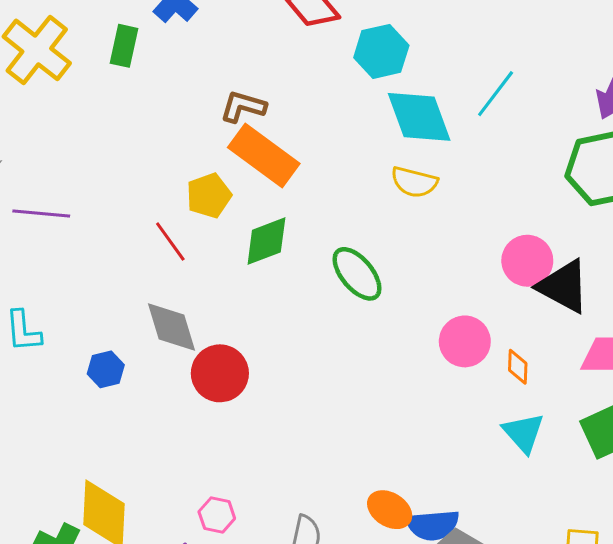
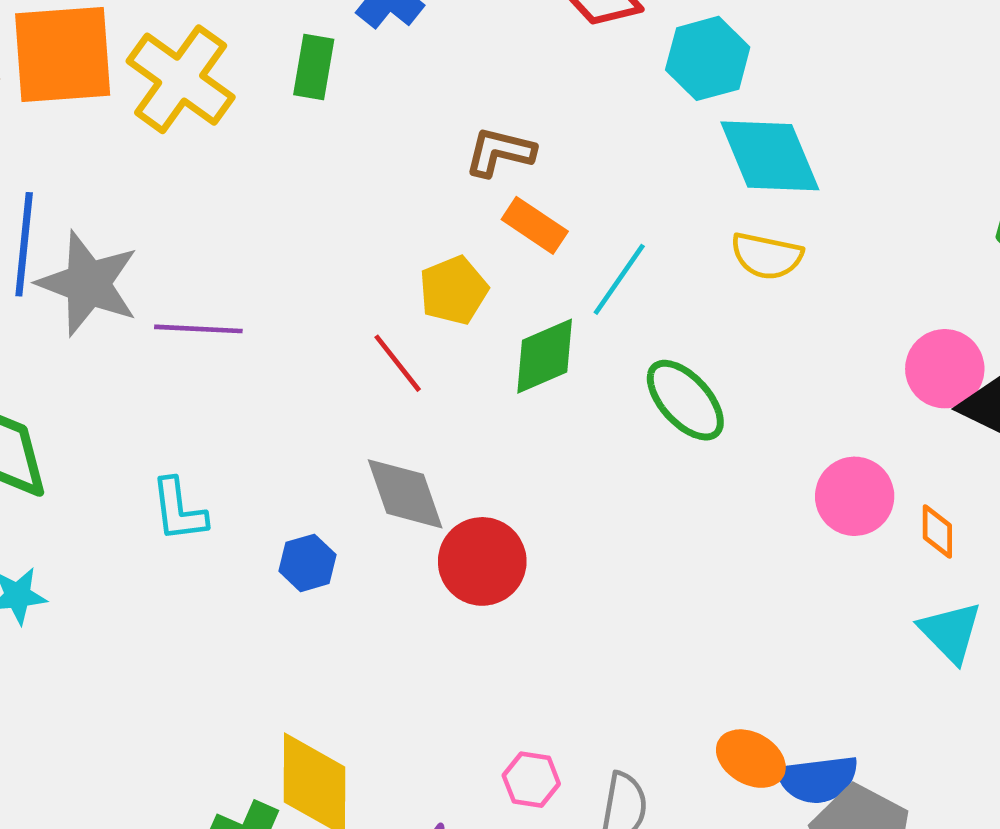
cyan line: (496, 94) -> (619, 279), moved
orange rectangle: (264, 155) -> (535, 225), size x0.6
pink hexagon: (217, 515) -> (531, 780), moved

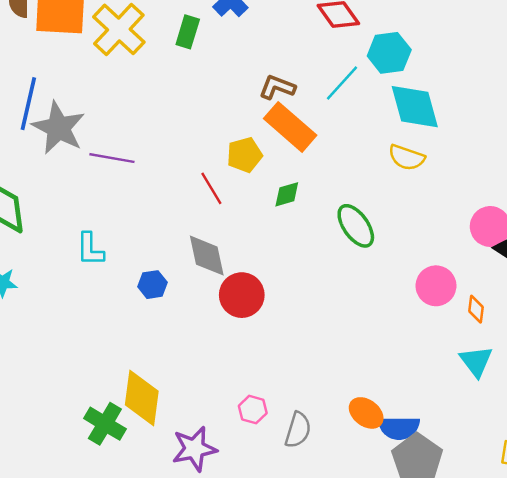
orange rectangle: (535, 225) -> (290, 127), size x1.6
cyan line: (619, 279) -> (342, 83), moved
green diamond: (545, 356) -> (287, 194), size x0.7

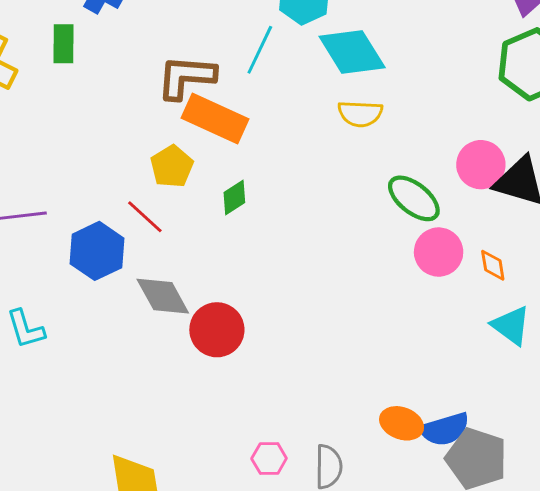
brown L-shape: (277, 87) -> (186, 77), size x1.4
green ellipse: (356, 226) -> (414, 198), moved
blue hexagon: (152, 285) -> (97, 251), moved, size x1.6

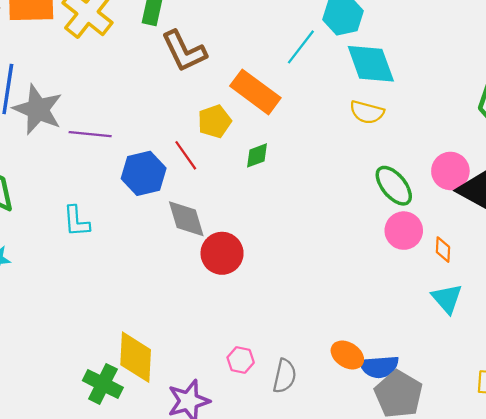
brown L-shape: (186, 77) -> (184, 51), moved, turned -132

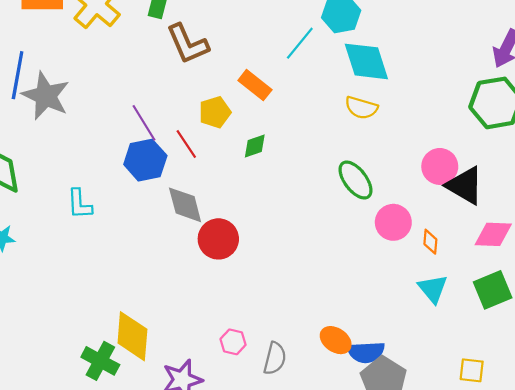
orange rectangle: (255, 92) -> (255, 85), size x0.7
purple line: (90, 134) -> (144, 123), moved, turned 51
green ellipse: (394, 186) -> (355, 180), moved

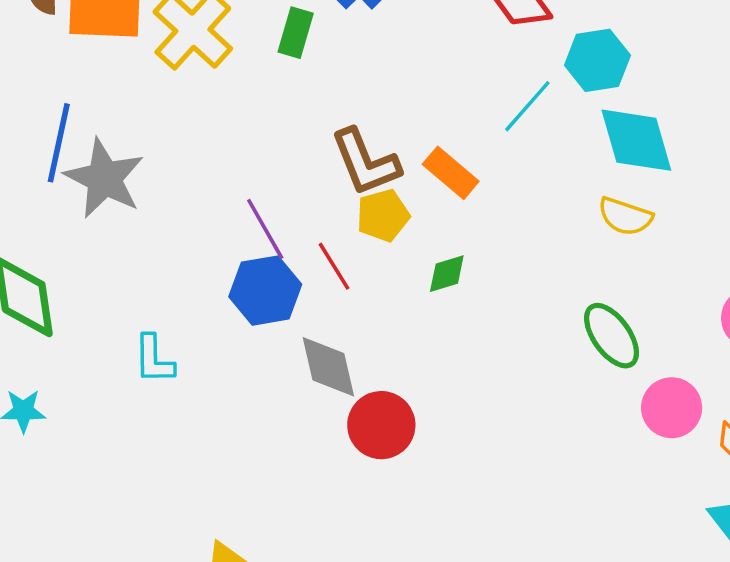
brown L-shape: (188, 44) -> (365, 162), moved

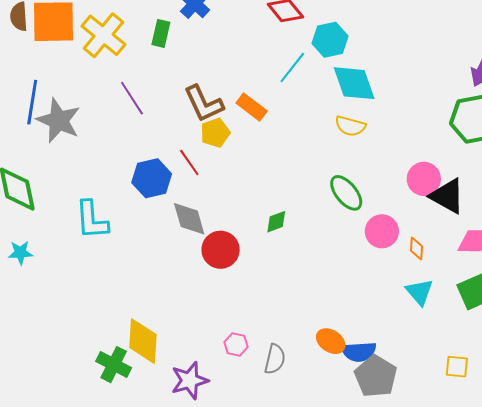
purple line: (265, 229) -> (132, 98), moved
green diamond: (447, 274) -> (276, 222), moved
cyan L-shape: (154, 359) -> (92, 220), size x1.4

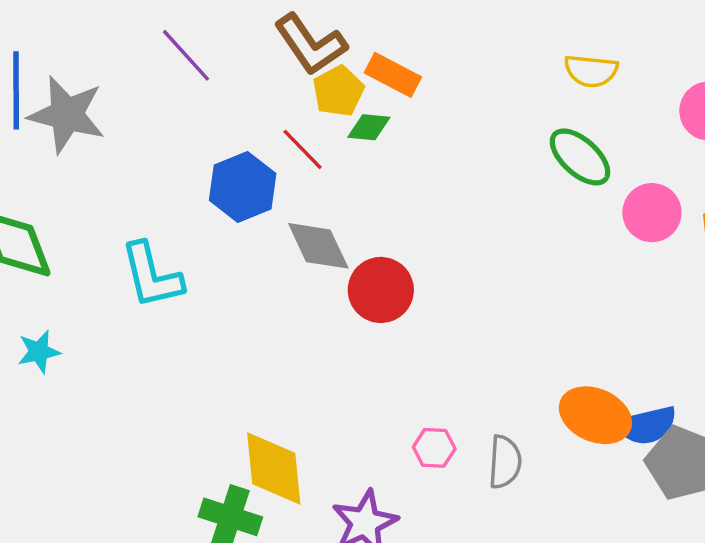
orange rectangle: (252, 107) -> (393, 75), moved
yellow semicircle: (350, 126) -> (591, 71), moved
green diamond: (276, 222) -> (369, 127), moved, turned 35
orange ellipse: (331, 341) -> (595, 415), size x1.4

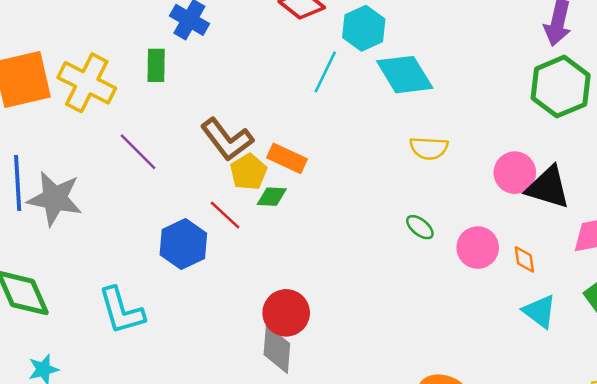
green ellipse: (580, 157) -> (420, 227), moved, size x0.6
gray diamond: (318, 246) -> (277, 349), moved, turned 33

